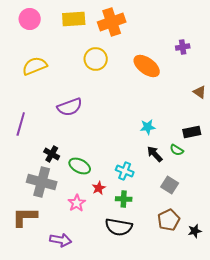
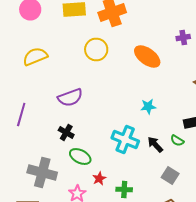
cyan star: (148, 127) -> (148, 106), moved
black cross: (52, 154) -> (66, 132), moved
cyan cross: (125, 171) -> (125, 140), moved, size x1.5

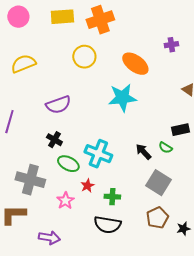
cyan star: (148, 106) -> (122, 98), moved, size x1.8
cyan cross: (125, 140) -> (98, 154), moved
gray square: (170, 176) -> (158, 183), size x1.4

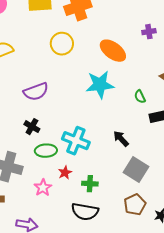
green semicircle: (165, 148) -> (140, 97), moved, turned 32
green ellipse: (68, 164) -> (46, 151), turned -30

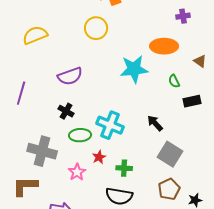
orange ellipse: (113, 51) -> (164, 46), moved, turned -36

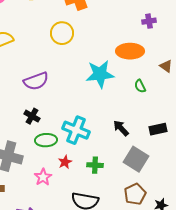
black rectangle: (192, 101) -> (158, 129), moved
green cross: (124, 168) -> (95, 165), moved

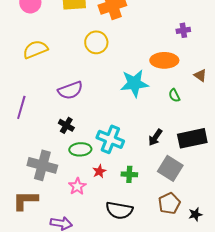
black arrow: (121, 128) -> (155, 137), turned -102
black rectangle: (158, 129) -> (192, 138), size x1.6

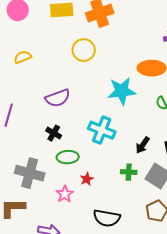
yellow semicircle: (35, 49) -> (23, 57), size x0.7
cyan cross: (110, 139) -> (102, 130), moved
green cross: (129, 174) -> (129, 172), moved

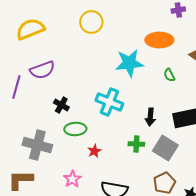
yellow semicircle: (23, 57) -> (30, 29), size x1.6
purple semicircle: (58, 98) -> (42, 70), moved
black arrow: (143, 145) -> (150, 117), turned -30
pink star: (65, 194) -> (72, 179), moved

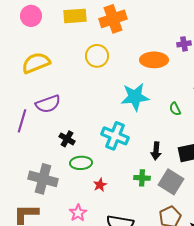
orange ellipse: (159, 40) -> (154, 60), moved

